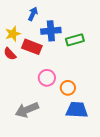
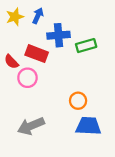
yellow star: (13, 34) -> (15, 17), moved
pink circle: (47, 78) -> (27, 78), moved

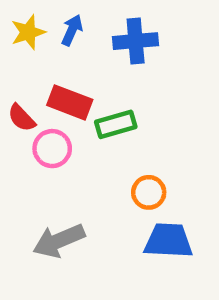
blue cross: (58, 35) -> (136, 41), moved
green rectangle: (86, 46) -> (116, 124), moved

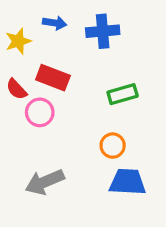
blue arrow: (72, 30) -> (55, 23), turned 75
yellow star: (28, 32) -> (18, 41), moved
green rectangle: (116, 124) -> (123, 94), moved

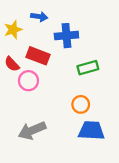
blue cross: (103, 31) -> (66, 36), moved

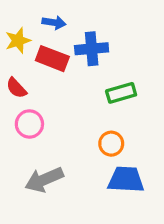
red rectangle: (38, 56) -> (52, 59), moved
pink circle: (28, 81) -> (29, 124), moved

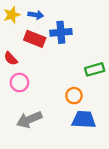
yellow star: (18, 41) -> (12, 15), moved
green rectangle: (121, 93) -> (95, 69), moved

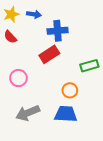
red rectangle: (35, 39) -> (49, 54), moved, turned -54
red semicircle: (11, 59) -> (10, 37), moved
blue trapezoid: (84, 120) -> (66, 114), moved

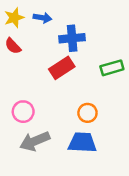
green rectangle: (89, 66) -> (112, 68), moved
pink circle: (18, 78) -> (23, 112), moved

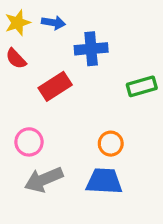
red rectangle: (62, 68) -> (55, 86), moved

